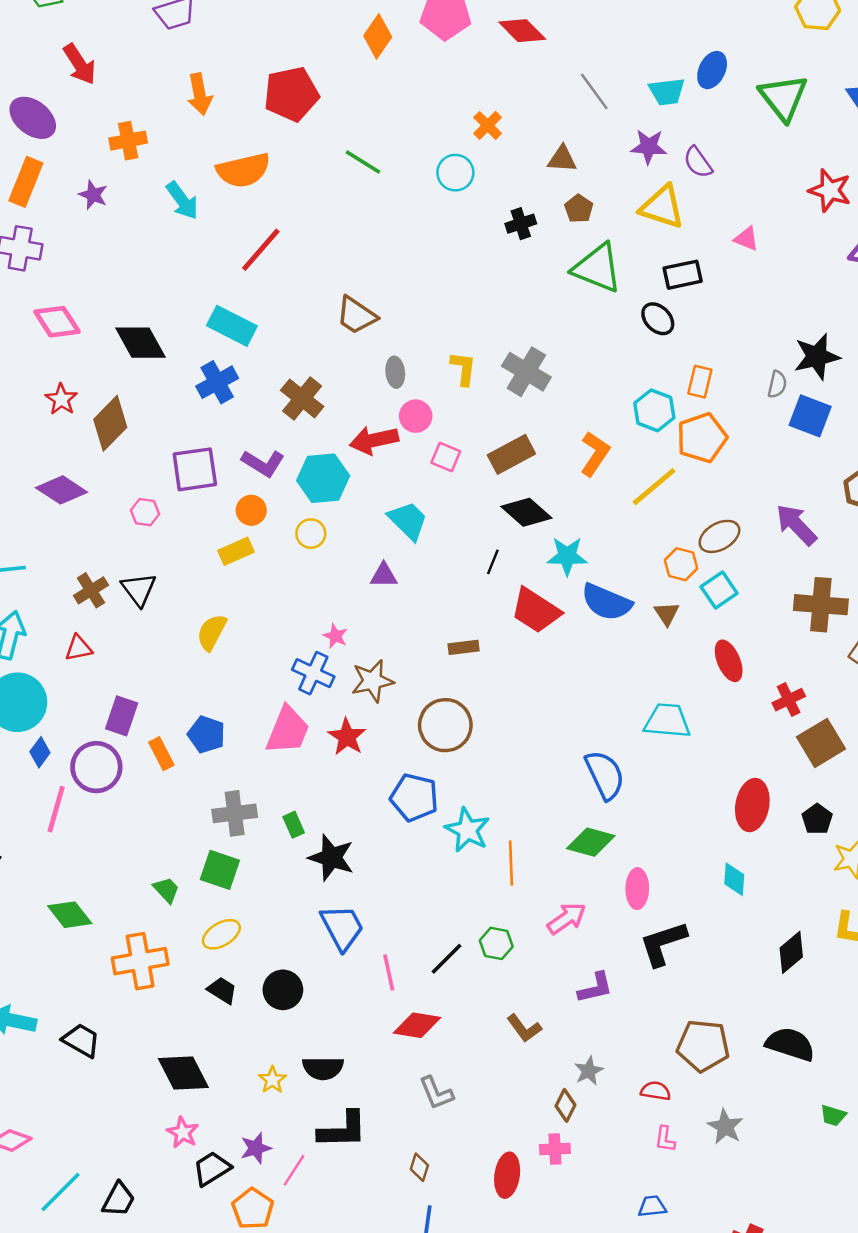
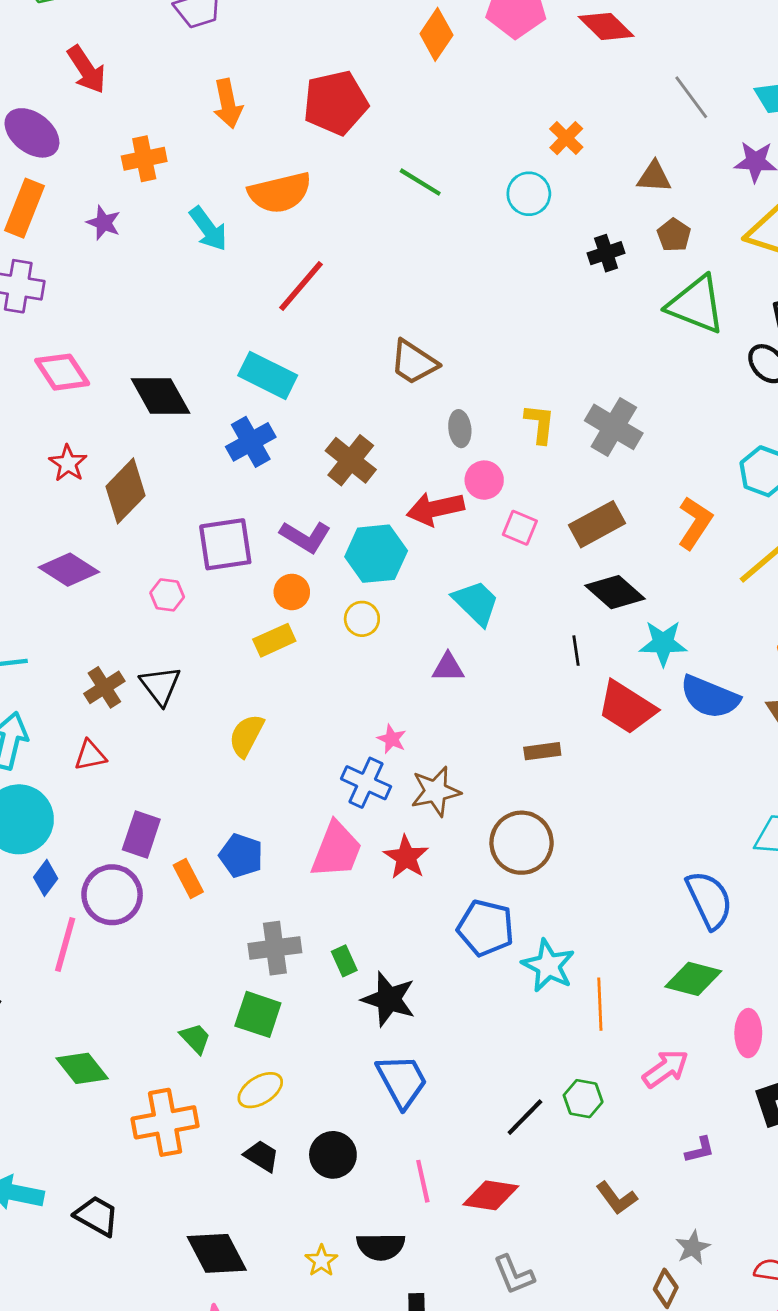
black line: (493, 562) -> (576, 651), turned -30
pink line: (389, 973) -> (423, 1181), moved
purple L-shape: (595, 988) -> (700, 1150), size x0.7

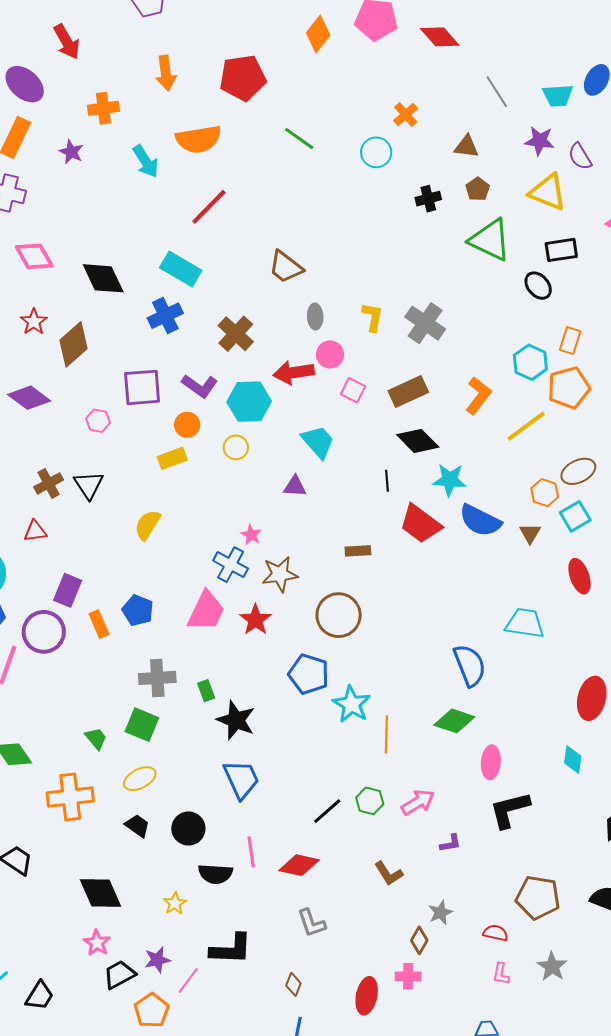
pink arrow: (666, 1069) -> (418, 802), moved
black semicircle: (381, 1247) -> (215, 874), moved

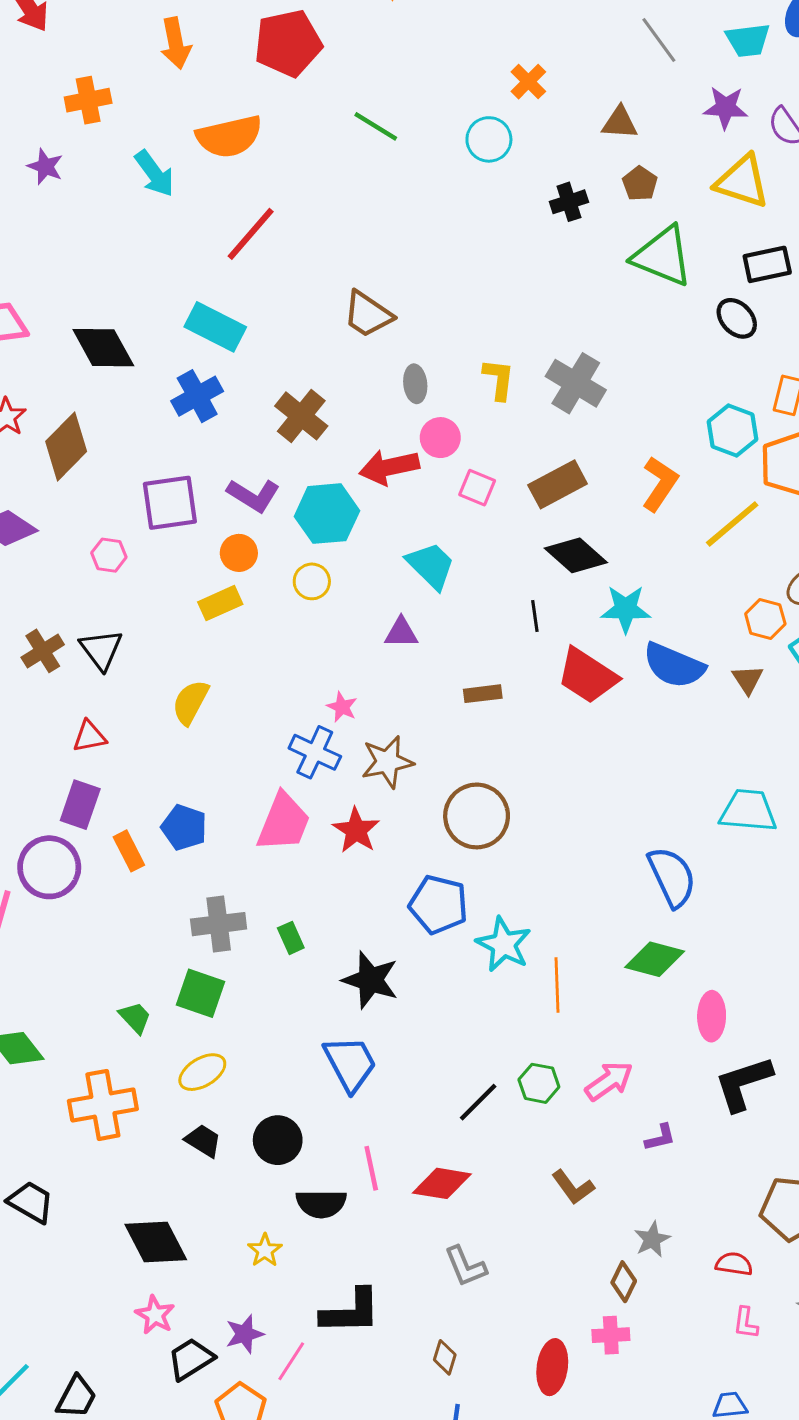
red triangle: (35, 531) -> (89, 737), moved
brown rectangle: (358, 551) -> (483, 694), moved
black star: (236, 720) -> (370, 980), moved

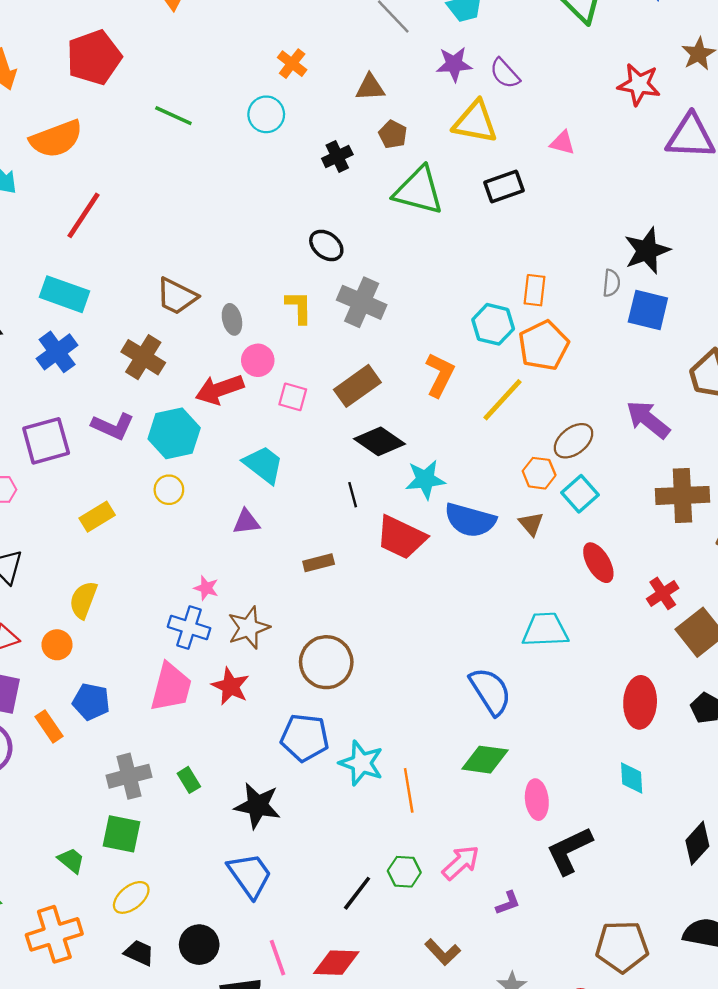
brown trapezoid: (368, 314) -> (177, 296), moved
black ellipse: (737, 318) -> (326, 245), moved
orange circle: (239, 553) -> (57, 645), moved

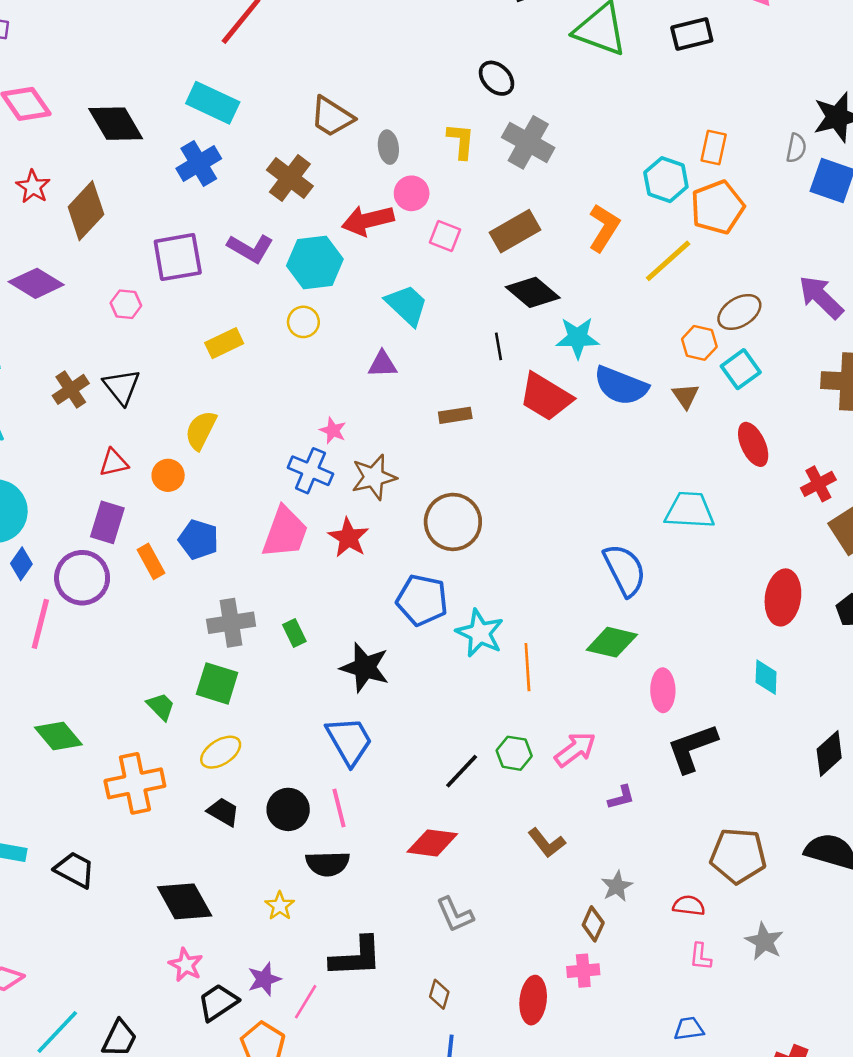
pink line: (278, 958) -> (339, 808), moved

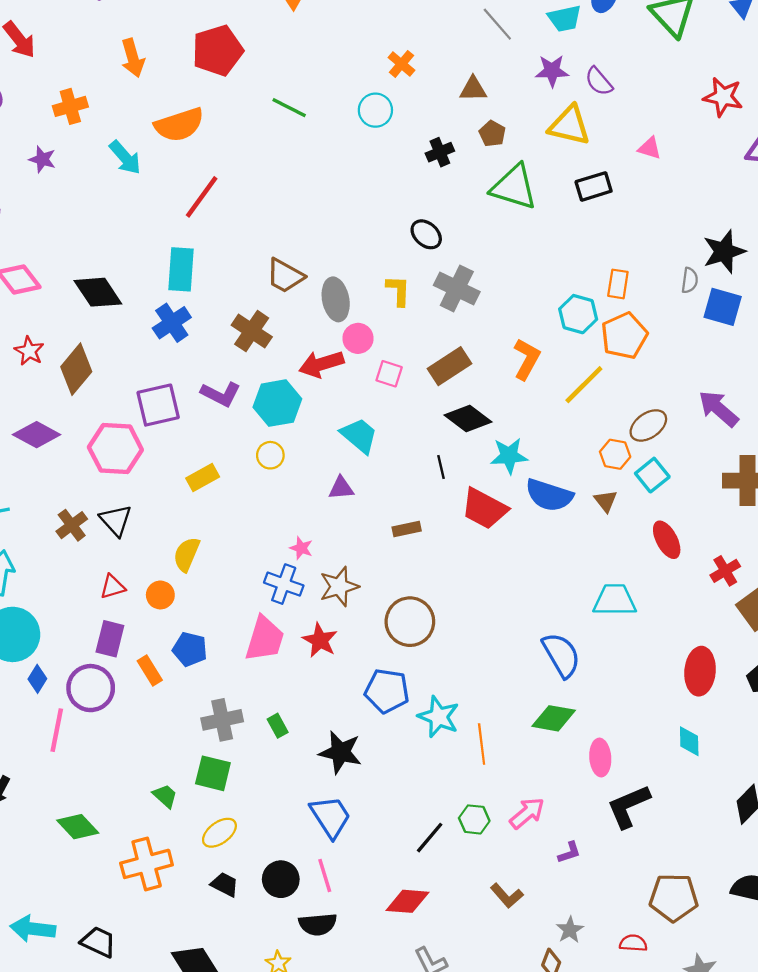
cyan rectangle: (213, 103) -> (181, 269), turned 72
gray ellipse: (388, 147) -> (336, 299), size x1.5
pink hexagon: (126, 304) -> (115, 448), size x2.0

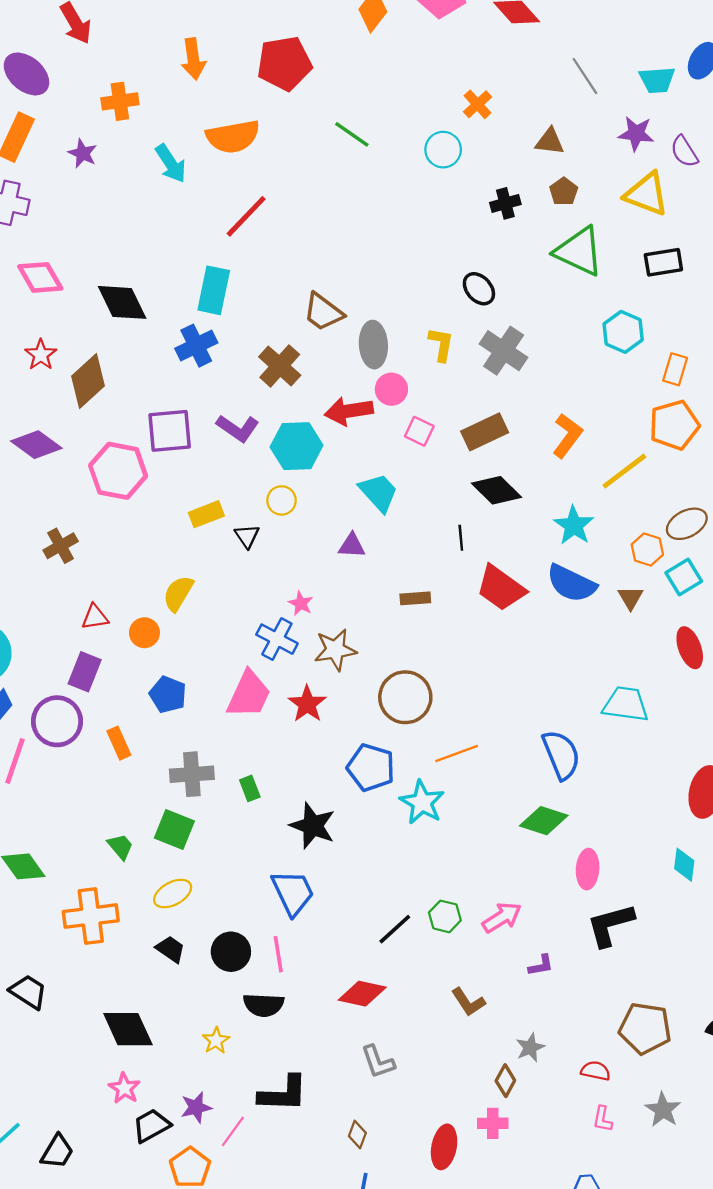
cyan hexagon: (578, 314) -> (623, 332), moved
cyan star: (509, 456) -> (574, 525), moved, turned 30
black triangle: (116, 520) -> (247, 536), moved, size x0.7
orange rectangle: (150, 671) -> (119, 743), moved
orange line: (482, 744) -> (457, 754), moved, turned 69

